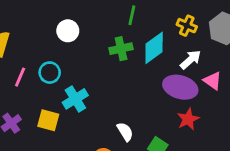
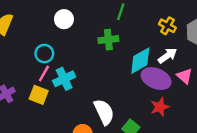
cyan diamond: (154, 48) -> (140, 61), moved
pink line: (20, 77) -> (44, 73), moved
white semicircle: (125, 132) -> (104, 112), size x1.5

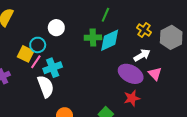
white circle: (64, 19) -> (56, 28), moved
cyan diamond: (140, 61) -> (110, 40), moved
yellow square: (39, 95) -> (26, 54), moved
white semicircle: (104, 112) -> (46, 86), moved

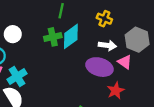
gray hexagon: (171, 37) -> (137, 40), moved
white arrow: (142, 55) -> (107, 45), turned 49
red star: (132, 98) -> (116, 91), moved

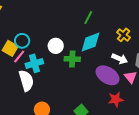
white circle: (13, 34) -> (56, 46), moved
green cross: (53, 37) -> (72, 59), moved

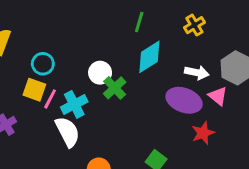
yellow cross: (124, 35) -> (194, 25), moved, turned 32
cyan circle: (22, 41) -> (43, 64), moved
green cross: (72, 59) -> (115, 88), moved, turned -35

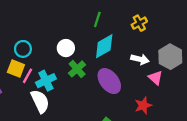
white circle: (100, 73) -> (66, 48), moved
purple ellipse: (184, 100) -> (109, 81), moved, turned 30

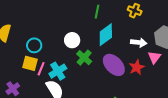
yellow cross: (139, 23) -> (135, 11), turned -32
pink triangle: (155, 78) -> (154, 57), turned 32
red star: (143, 105) -> (137, 67), moved

